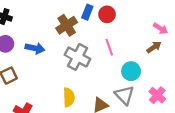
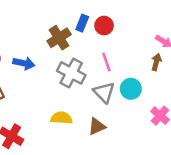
brown arrow: (154, 47) -> (156, 62), turned -40
gray triangle: (124, 95) -> (104, 92), moved
yellow semicircle: (69, 97) -> (61, 118), turned -84

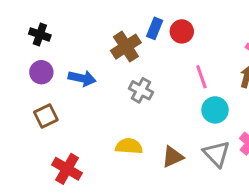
pink line: (106, 62) -> (201, 77), moved
gray cross: (71, 73) -> (141, 90), size x0.7
gray triangle: (104, 92) -> (217, 154), moved

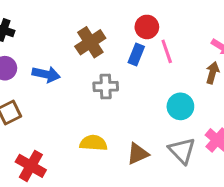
blue rectangle: (155, 28) -> (136, 54), moved
pink line: (201, 77) -> (167, 51), moved
gray cross: (141, 90) -> (106, 87), turned -30

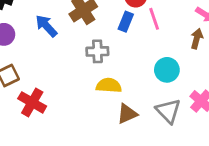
blue arrow: (46, 74) -> (46, 26), moved, turned -145
yellow semicircle: (93, 143) -> (109, 85), moved
red cross: (31, 166) -> (32, 102), moved

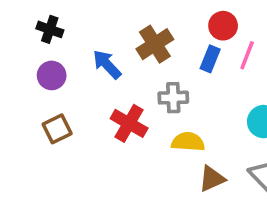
pink line: (154, 19) -> (247, 55), turned 40
red cross: (32, 102) -> (129, 123), moved

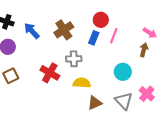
blue arrow: (107, 64) -> (32, 31), moved

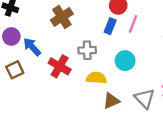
brown cross: (64, 30) -> (62, 17), moved
blue arrow: (32, 31) -> (32, 47), moved
cyan circle: (123, 72) -> (125, 61), moved

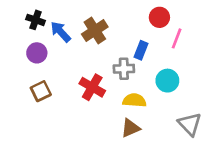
blue rectangle: (110, 26) -> (141, 50), moved
blue arrow: (32, 47) -> (61, 32), moved
brown triangle: (111, 101) -> (130, 128), moved

